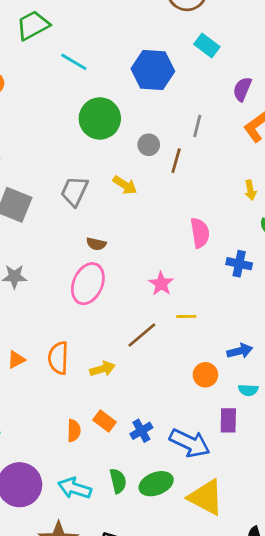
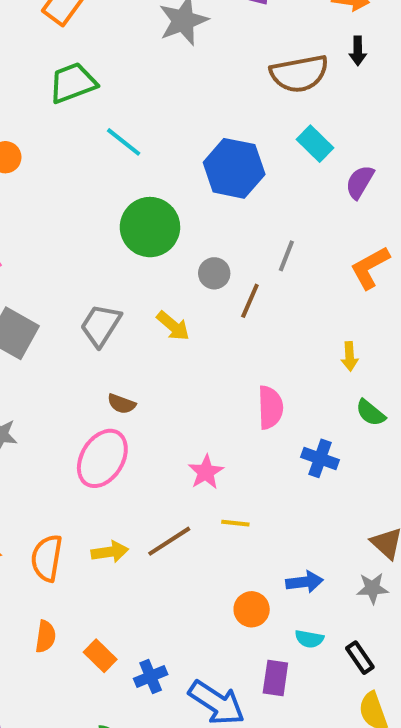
purple semicircle: (242, 89) -> (360, 182), moved
yellow arrow: (102, 369) -> (110, 552), moved
orange semicircle: (74, 431) -> (45, 637), moved

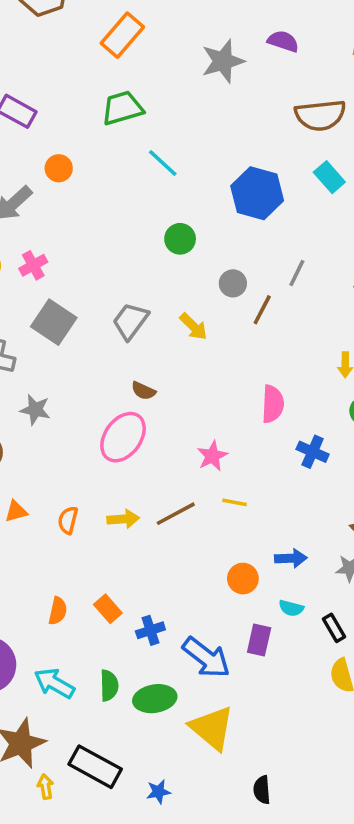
green circle: (150, 227) -> (180, 239), size x0.6
orange semicircle: (47, 558) -> (68, 520), size x0.7
orange semicircle: (45, 637) -> (58, 611), moved

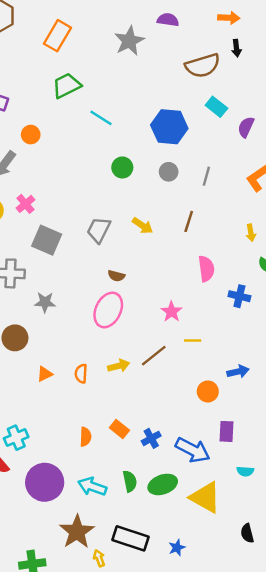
gray circle: (233, 283) -> (169, 172), moved
brown line: (262, 310) -> (189, 221), moved
cyan semicircle: (291, 608) -> (245, 471), moved

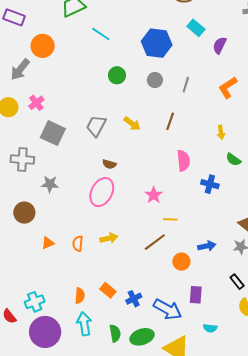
orange circle: (31, 135) -> (43, 46), size x1.5
brown line: (154, 356) -> (155, 242), moved
cyan cross: (16, 438) -> (35, 302), moved
cyan arrow: (92, 487) -> (84, 324), moved, turned 60

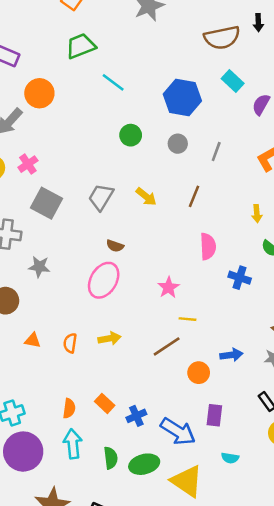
orange triangle: (48, 243) -> (33, 340), turned 32

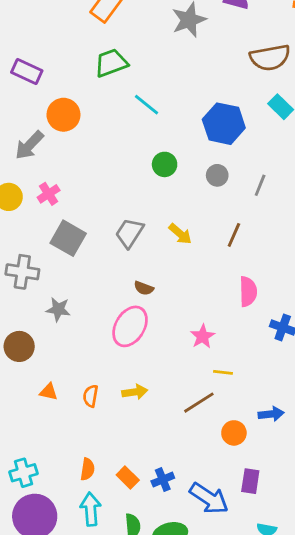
orange rectangle: (105, 403) -> (128, 477), moved

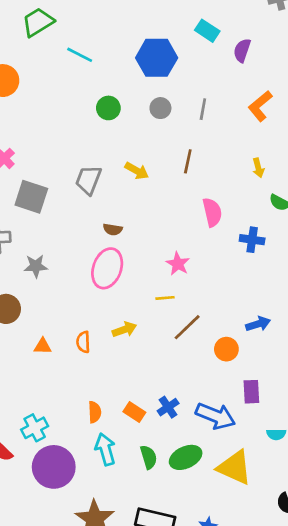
yellow line: (223, 372) -> (165, 298), moved

